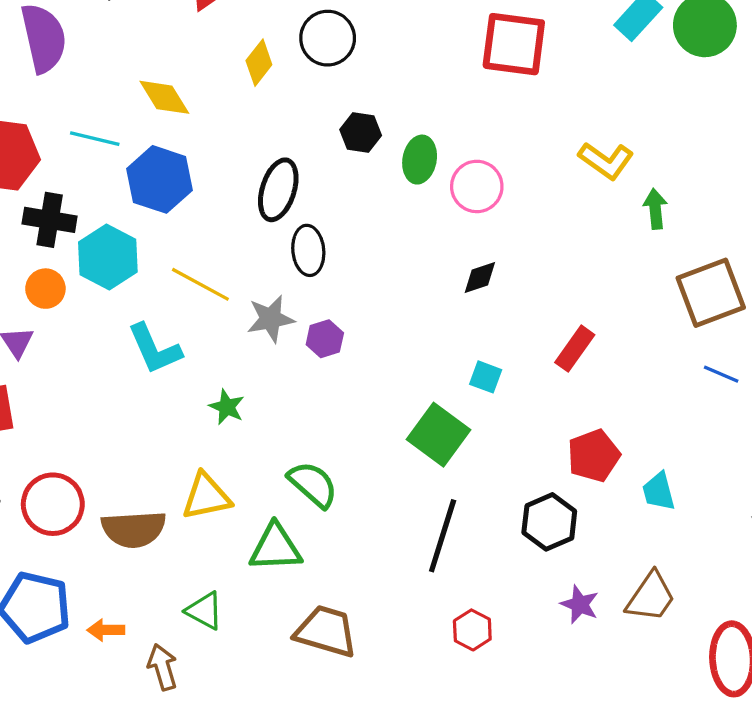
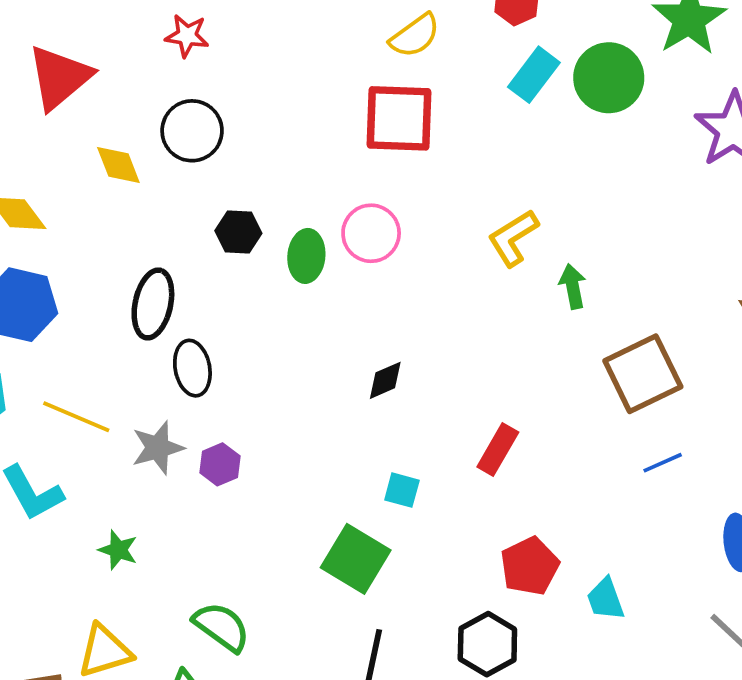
yellow diamond: (259, 63) -> (118, 165), turned -54
yellow L-shape: (606, 161) -> (513, 238), turned 118
pink circle: (477, 186) -> (371, 233), moved
blue line: (721, 374) -> (663, 463), turned -42

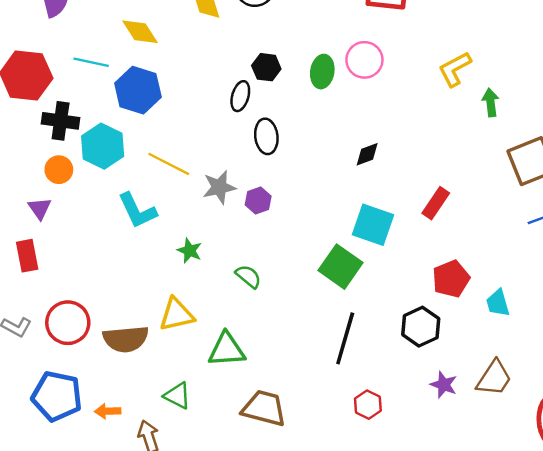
black hexagon: (238, 232) -> (266, 67), moved
black ellipse: (153, 304) -> (240, 96), moved, size x0.7
black ellipse: (192, 368) -> (266, 136), moved
cyan square: (402, 490) -> (373, 225), size x1.8
green semicircle: (222, 627) -> (248, 276), moved, size x0.7

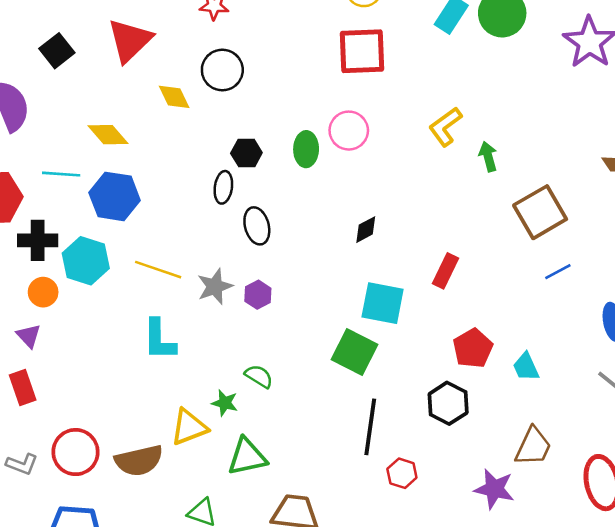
cyan L-shape: (137, 211) -> (159, 340), moved, turned 33
green star: (190, 251) -> (225, 403), moved
purple star: (444, 385) -> (494, 489), moved, size x1.4
red hexagon: (368, 405) -> (402, 473), moved

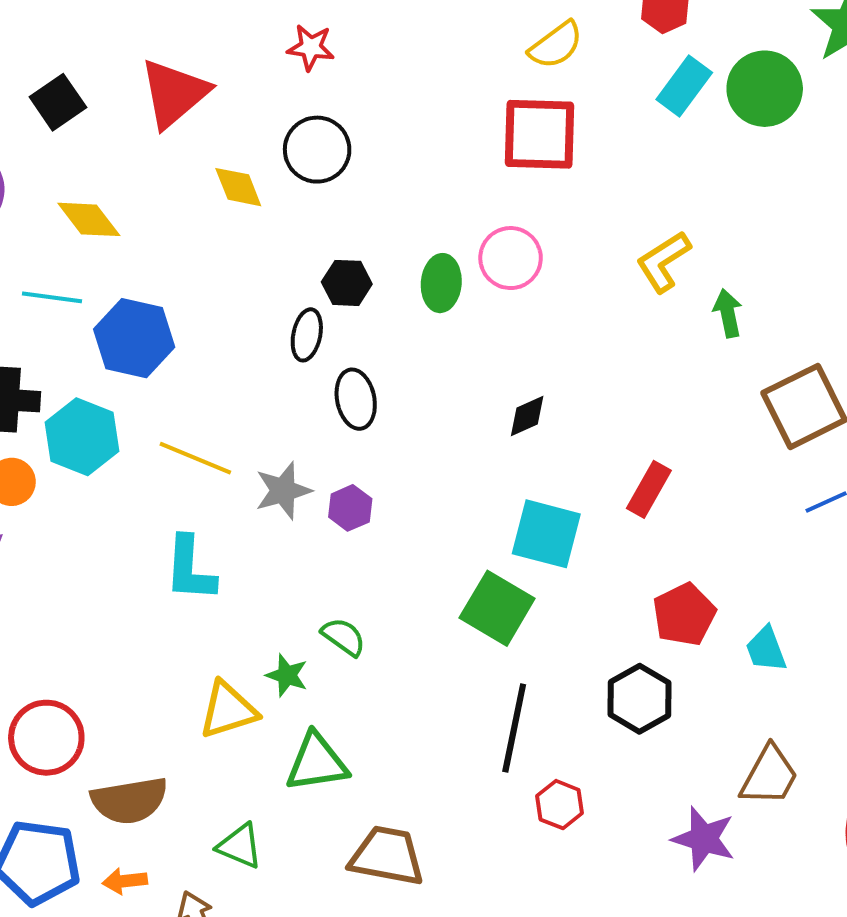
yellow diamond: (108, 135) -> (89, 219), moved
brown semicircle: (139, 461) -> (129, 800), moved

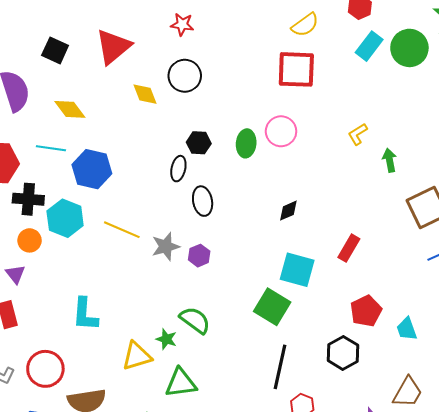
black square: (58, 102) -> (55, 50), turned -32
yellow L-shape: (663, 262) -> (358, 134), size x0.7
cyan L-shape: (190, 569) -> (85, 314), moved
green semicircle: (344, 637) -> (195, 320), size x1.4

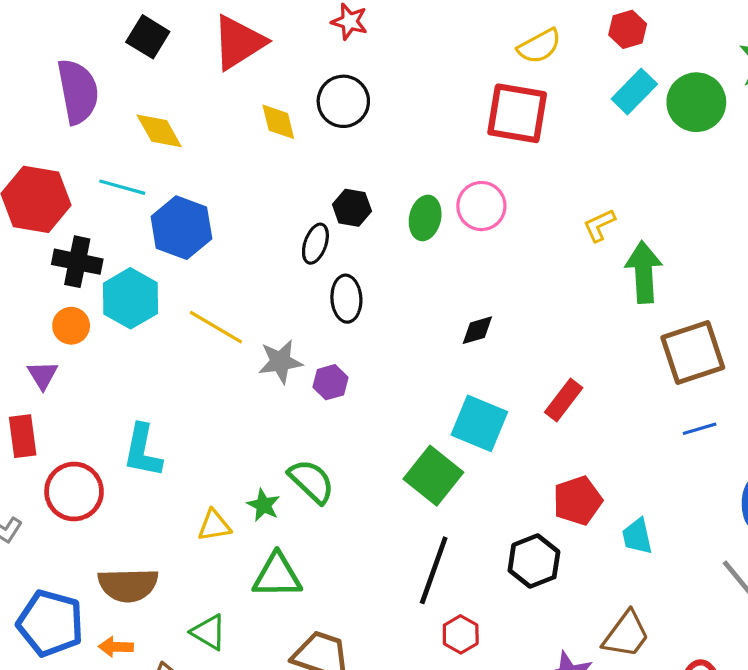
green arrow: (390, 160) -> (644, 272), size x1.6
yellow triangle: (137, 356) -> (214, 526), size x0.7
red circle: (45, 369) -> (74, 492), moved

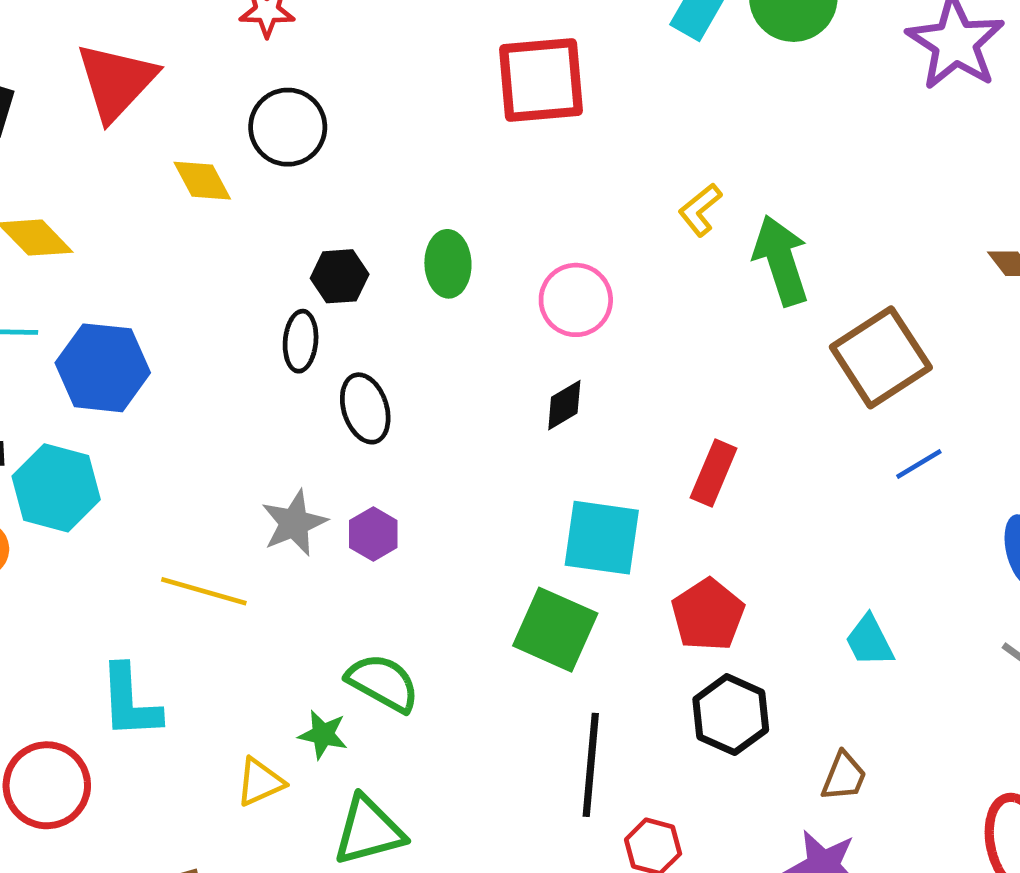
pink circle: (481, 206) -> (576, 300), moved
yellow line: (216, 327) -> (204, 591), moved
red pentagon: (578, 501) -> (708, 615), moved
brown trapezoid: (626, 635) -> (844, 776), moved, size x0.7

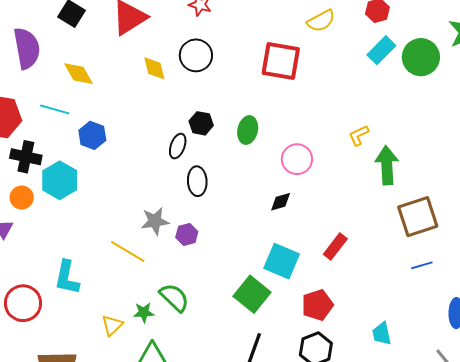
red square: (541, 80) -> (281, 61), moved
blue hexagon: (103, 368) -> (92, 135), size x0.7
yellow line: (204, 591) -> (128, 252), moved
green star: (323, 735) -> (144, 312), turned -30
yellow triangle: (260, 782) -> (112, 325), turned -35

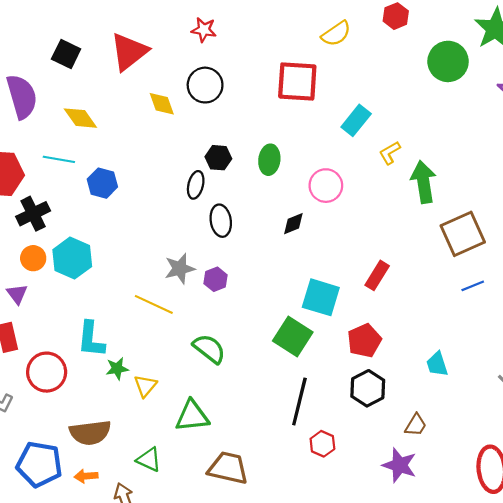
cyan rectangle: (381, 50) -> (356, 120), moved
black cross: (26, 157) -> (33, 214), turned -32
cyan hexagon: (60, 180) -> (72, 258), moved
black diamond: (281, 202) -> (293, 224), moved
green star: (144, 312) -> (117, 369), moved

